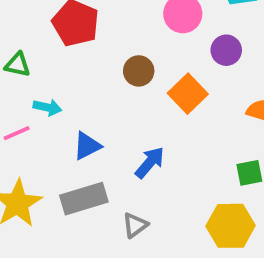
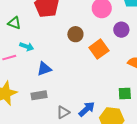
blue arrow: (150, 163) -> (87, 109), moved
gray rectangle: (84, 199) -> (39, 95), size x0.7

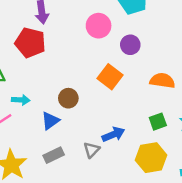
brown circle: (75, 34) -> (68, 98), moved
blue arrow: (87, 109) -> (113, 134), moved, turned 36
gray triangle: (63, 112) -> (91, 150), moved

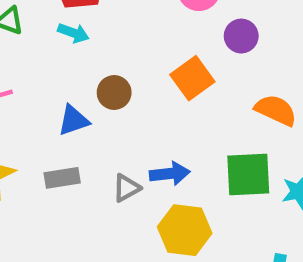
cyan arrow: (21, 100) -> (73, 33), moved
green square: (158, 122) -> (248, 175), size x1.6
yellow hexagon: (151, 158) -> (185, 230), moved

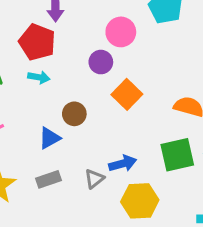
purple circle: (241, 36) -> (101, 62), moved

